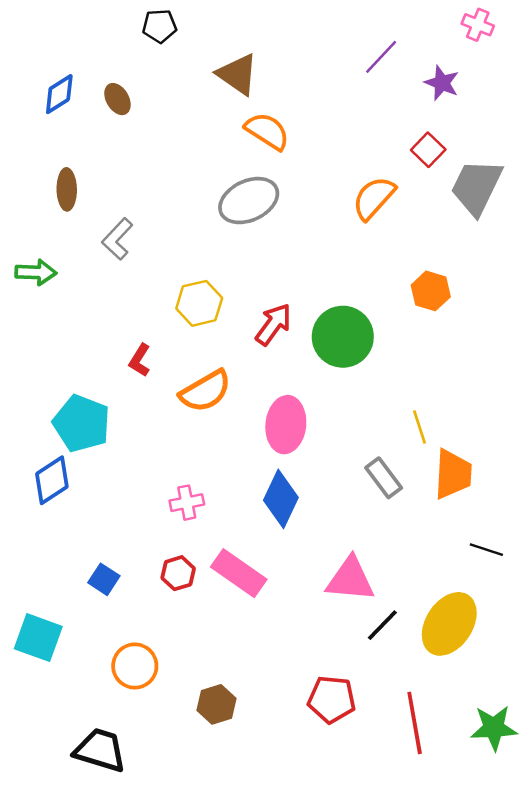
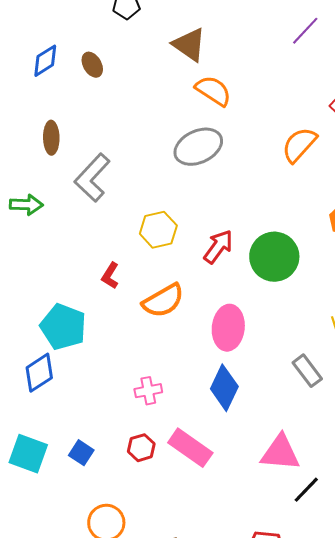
gray L-shape: (117, 239) -> (92, 178), size x1.4
cyan square: (38, 638) -> (28, 454), moved

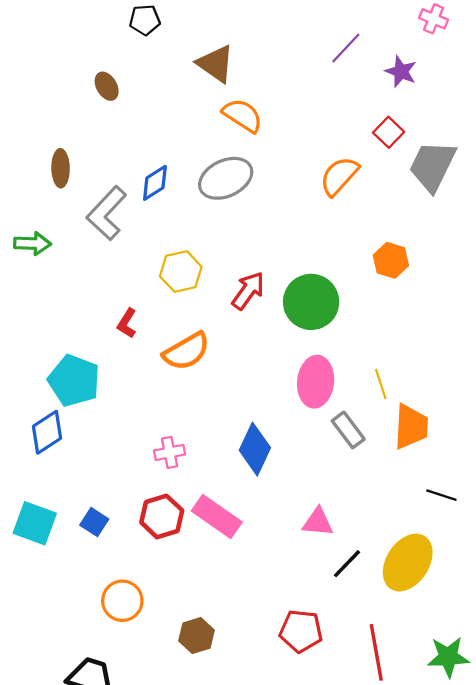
blue diamond: (45, 61) -> (155, 183), moved
pink ellipse: (228, 328) -> (316, 382), moved
red hexagon: (141, 448) -> (162, 516), size x1.4
pink triangle: (280, 453) -> (318, 522), size x0.7

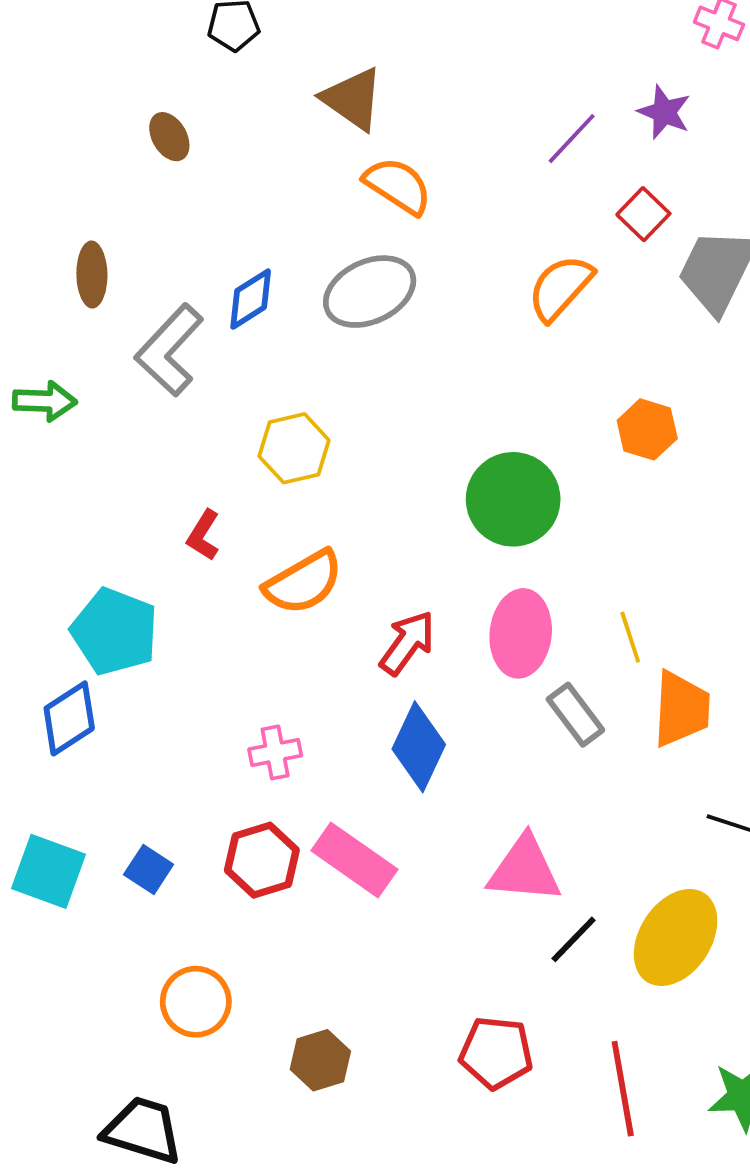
purple line: (346, 48) -> (572, 139), moved
red arrow: (248, 291) -> (407, 643), moved
pink triangle: (318, 522) -> (524, 869), size x1.4

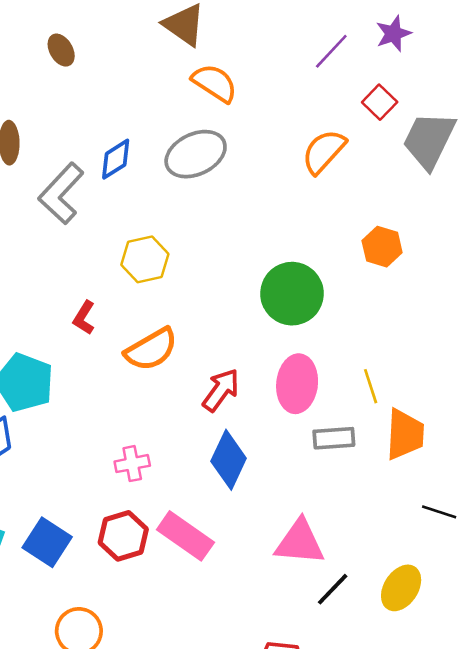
purple star: (664, 112) -> (393, 34), turned 30
gray rectangle: (575, 715) -> (334, 438), turned -57
blue square: (149, 869) -> (47, 542), size x1.5
yellow ellipse: (676, 937) -> (401, 588), size x0.7

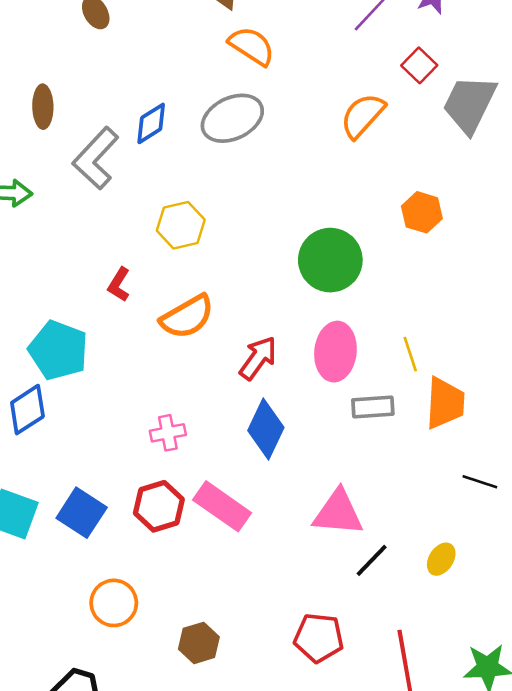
yellow ellipse: (401, 588) -> (441, 559), size x0.7

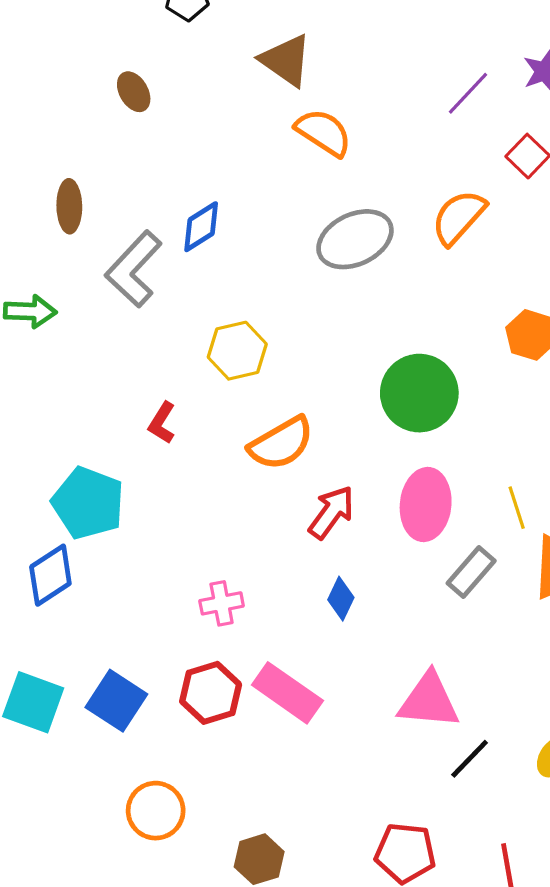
gray ellipse: (232, 118) -> (355, 239), moved
orange semicircle: (187, 317) -> (281, 443), moved
gray rectangle: (373, 407) -> (471, 572), turned -45
blue diamond: (266, 429) -> (341, 599), size x0.6

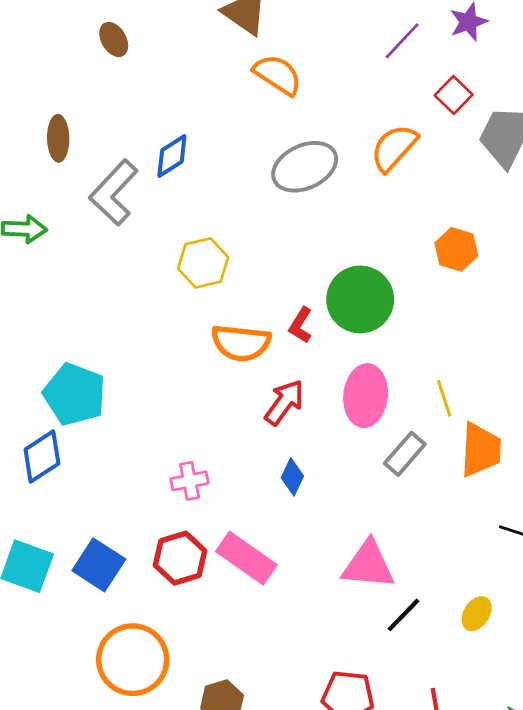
red L-shape: (162, 423) -> (301, 325), moved
orange semicircle: (281, 443) -> (241, 343), turned 36
orange circle: (156, 811) -> (133, 660), size x1.4

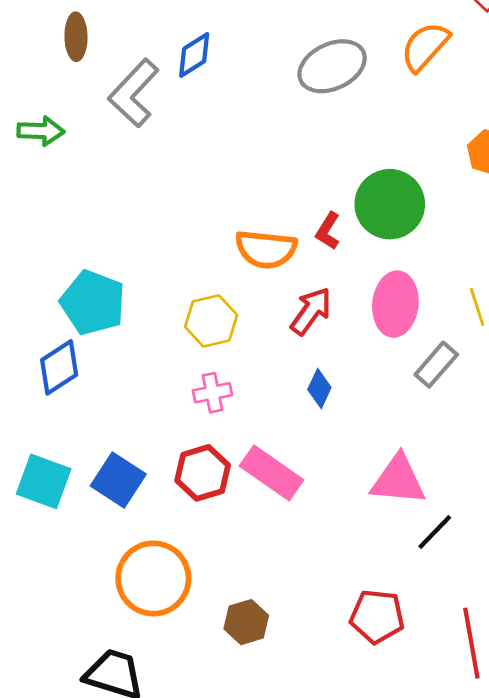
yellow hexagon: (203, 263) -> (211, 321), moved

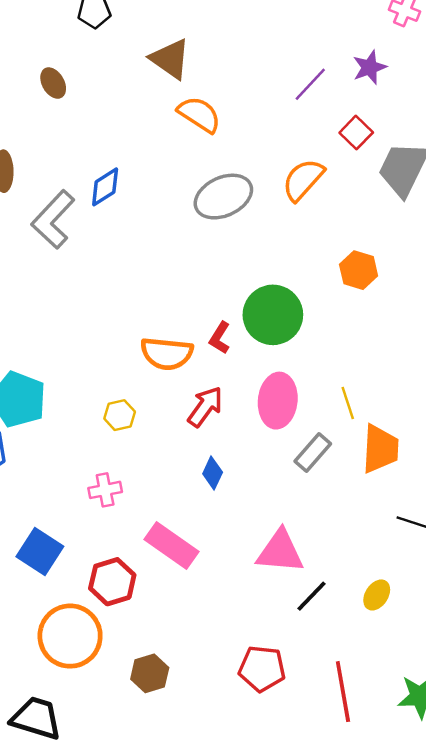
yellow hexagon: (211, 321) -> (120, 415), size x0.7
pink cross: (212, 393) -> (105, 490), moved
red hexagon: (203, 473) -> (112, 582), moved

